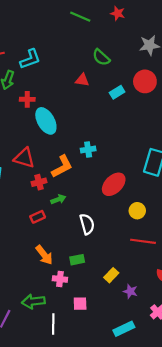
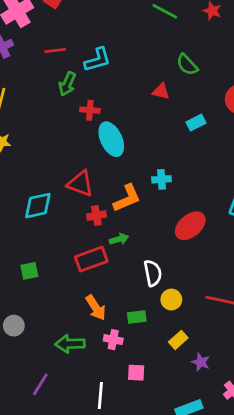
cyan rectangle: (117, 92) -> (196, 123), moved
yellow circle: (137, 211) -> (171, 300), moved
red rectangle: (38, 217) -> (91, 259), size x1.6
green arrow: (33, 301) -> (70, 344), moved

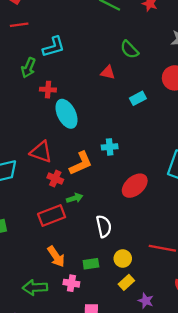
red line: (55, 50) -> (19, 25), moved
red cross: (96, 216) -> (55, 179), turned 35
yellow circle: (171, 300) -> (123, 259), moved

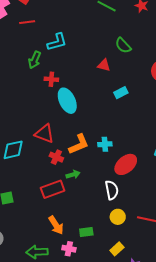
cyan rectangle: (138, 98) -> (121, 93), moved
cyan cross: (110, 147) -> (105, 144), moved
white semicircle: (104, 226) -> (112, 190), moved
yellow circle: (123, 259) -> (118, 217), moved

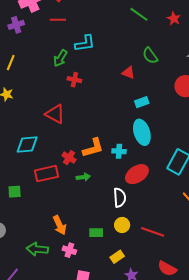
cyan ellipse: (67, 101) -> (142, 132), moved
red triangle: (44, 134) -> (55, 114), moved
red rectangle: (53, 189) -> (46, 174), moved
green rectangle: (86, 232) -> (96, 233), moved

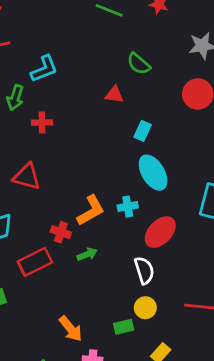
cyan rectangle: (142, 102) -> (143, 131), turned -32
yellow circle: (122, 225) -> (145, 308), moved

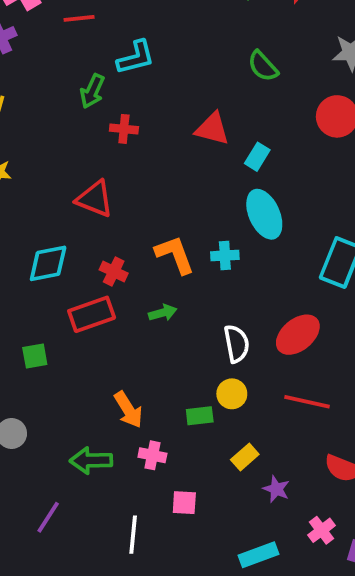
red triangle: (114, 95) -> (212, 129), moved, size x1.4
orange L-shape: (91, 210) -> (175, 255), turned -88
red cross: (61, 232) -> (114, 272), moved
red ellipse: (160, 232) -> (298, 335), moved

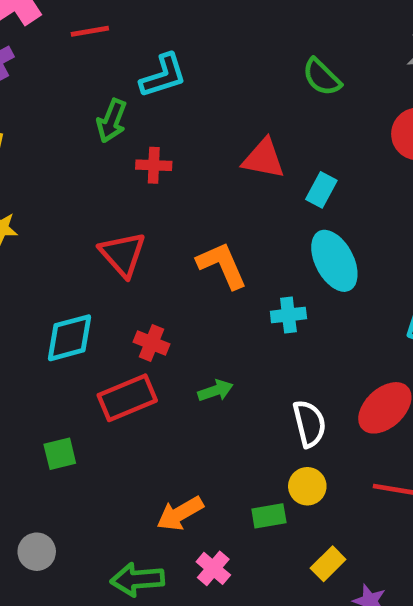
red triangle: (95, 199) -> (123, 254), turned 30
orange L-shape: (175, 255) -> (222, 265), moved
orange arrow: (128, 410) -> (180, 514), turned 96
pink cross: (152, 455) -> (213, 568), turned 32

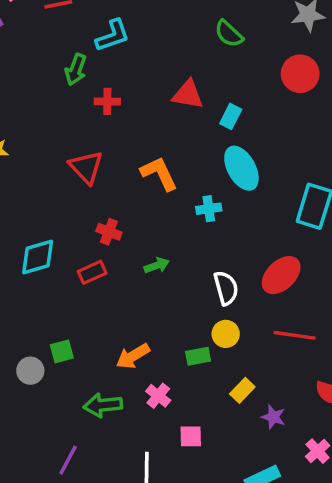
cyan diamond: (70, 338) -> (38, 257), moved
red rectangle: (127, 398) -> (92, 272), size x0.7
green square: (60, 454) -> (62, 351), moved
gray circle: (37, 552) -> (30, 371), moved

